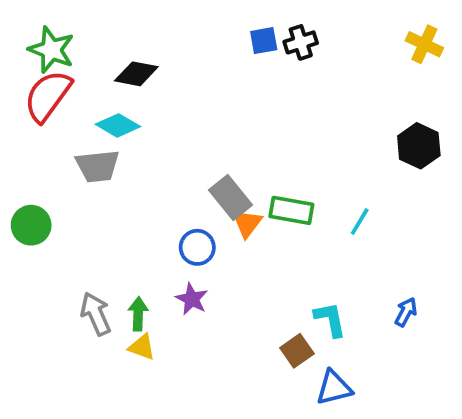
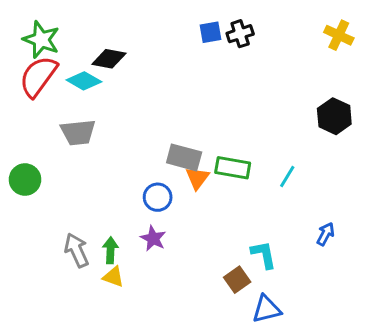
cyan diamond: (118, 125) -> (84, 81), moved
gray rectangle: (230, 197) -> (184, 157), turned -36
blue arrow: (406, 312) -> (325, 234), moved

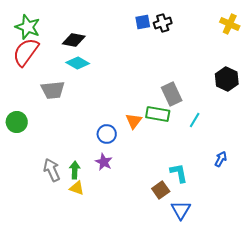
cyan diamond: (84, 81) -> (78, 63), moved
gray rectangle: (184, 157) -> (172, 94), moved, turned 50
blue triangle: (267, 309) -> (181, 210), turned -45

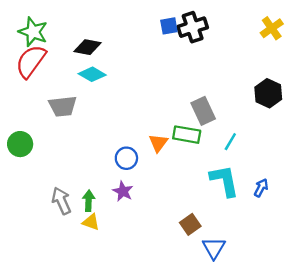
black cross: (163, 23) -> (193, 27), size x1.4
yellow cross: (230, 24) -> (272, 28), turned 30
cyan L-shape: (179, 173) -> (224, 181), moved, size x1.4

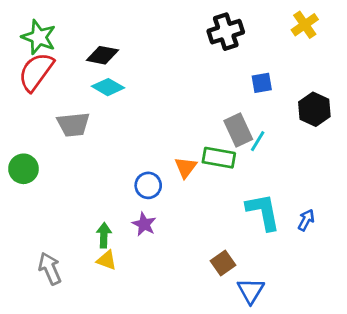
blue square: (169, 26) -> (262, 83), moved
yellow cross: (272, 28) -> (305, 25), moved
cyan line: (230, 142) -> (258, 141), moved
gray arrow: (61, 201) -> (50, 269), moved

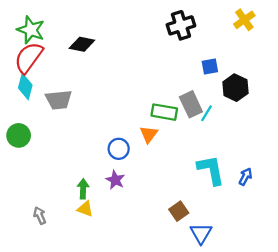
cyan diamond: (108, 87) -> (25, 87), moved, turned 75
black hexagon: (314, 109) -> (235, 88), moved
green rectangle: (219, 158) -> (164, 112), moved
gray arrow: (50, 269) -> (40, 216), size x0.7

